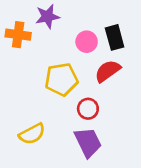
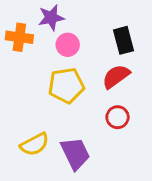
pink circle: (87, 42) -> (68, 45), moved
red circle: (88, 109) -> (117, 117), moved
purple trapezoid: (88, 142) -> (75, 153), moved

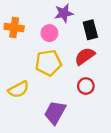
purple star: (51, 18) -> (64, 13), moved
yellow semicircle: (35, 144) -> (19, 89), moved
purple trapezoid: (75, 153) -> (55, 113), turned -125

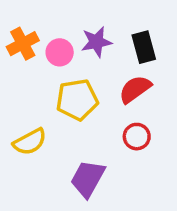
purple star: (64, 13) -> (96, 42), moved
orange cross: (14, 28) -> (23, 44), turned -36
pink circle: (49, 33) -> (60, 52), moved

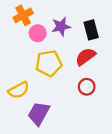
orange cross: (23, 44) -> (23, 15), moved
purple trapezoid: (88, 179) -> (39, 113), moved

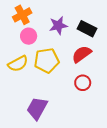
black rectangle: (91, 30) -> (87, 29), turned -48
pink circle: (38, 33) -> (29, 36), moved
yellow semicircle: (19, 90) -> (18, 64), moved

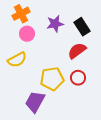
black rectangle: (87, 29) -> (82, 27), turned 30
yellow pentagon: (47, 60) -> (52, 79), moved

